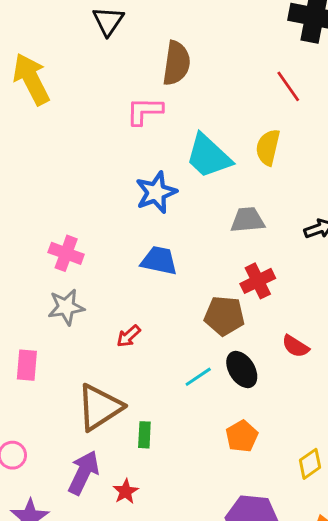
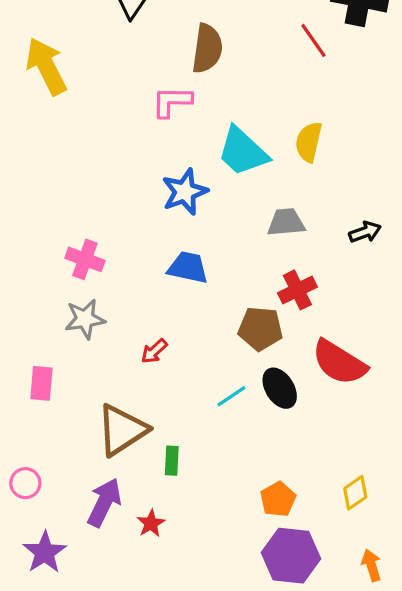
red line: (288, 86) -> (313, 40), moved
red semicircle: (295, 346) -> (339, 362), size x1.8
orange pentagon: (242, 436) -> (278, 499), moved

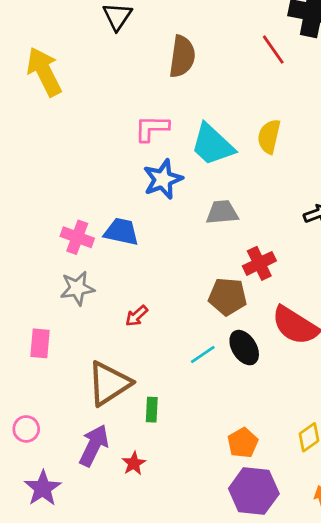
pink L-shape: (172, 102) -> (152, 128), moved
gray trapezoid: (286, 222) -> (222, 212), moved
blue trapezoid: (188, 267) -> (121, 232), moved

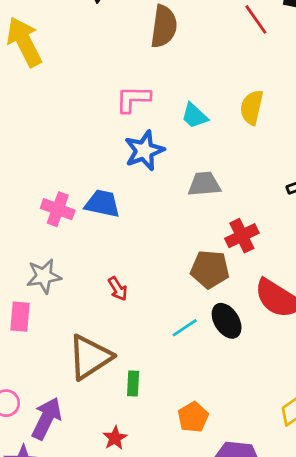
cyan trapezoid: (212, 145) -> (194, 116), size x0.6
gray star: (77, 288) -> (44, 276), moved
red arrow: (137, 316) -> (118, 289), turned -80
orange pentagon: (243, 443) -> (193, 417), moved
purple arrow: (94, 445) -> (47, 418), moved

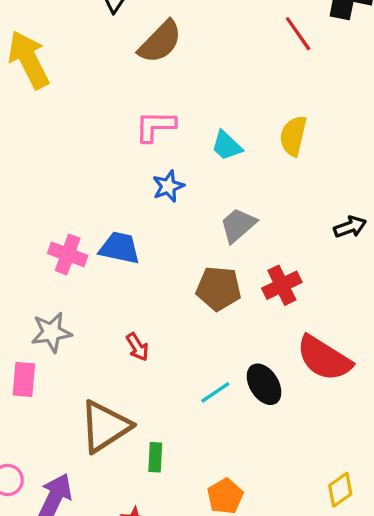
brown semicircle: (164, 26) -> (160, 42), moved, turned 36
blue star: (144, 151) -> (168, 186), size x0.7
gray trapezoid: (204, 184) -> (238, 225), turned -36
brown pentagon: (210, 269) -> (219, 288), moved

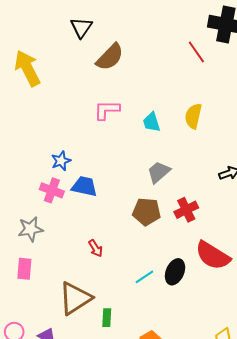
cyan trapezoid: (227, 146) -> (152, 122), turned 30
blue star: (168, 186) -> (61, 161), moved
gray star: (51, 332) -> (30, 229), moved
black ellipse: (264, 384) -> (175, 272), turned 55

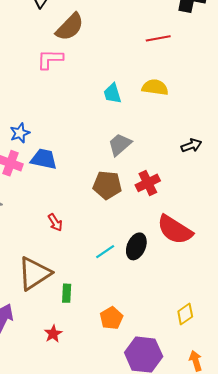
red line: (196, 52) -> (158, 38), moved, turned -65
pink L-shape: (107, 110) -> (50, 59), moved
yellow semicircle: (193, 116) -> (155, 87), turned 85

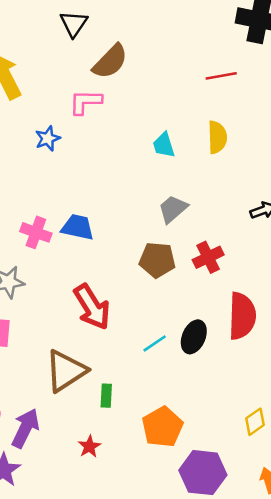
yellow semicircle: (155, 87) -> (217, 137), turned 80
blue star: (20, 133) -> (48, 138), moved
red arrow: (55, 222) -> (92, 307), size x2.0
red semicircle: (175, 230) -> (242, 316), turned -120
orange pentagon: (111, 318) -> (162, 427), size x1.4

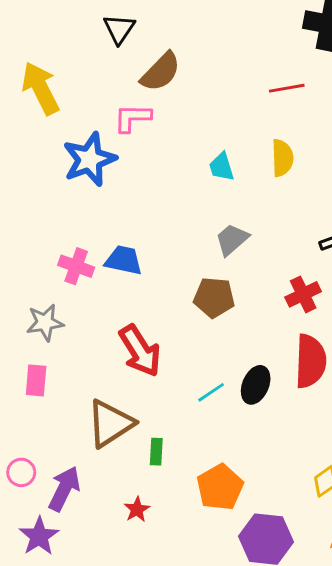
blue star: (48, 138) -> (89, 159), size x1.8
red cross: (208, 257) -> (303, 294), moved

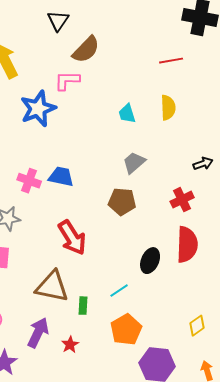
cyan line: (211, 392) -> (119, 291), moved
brown triangle: (110, 423) -> (52, 287), turned 45
purple arrow: (64, 489) -> (38, 333), moved

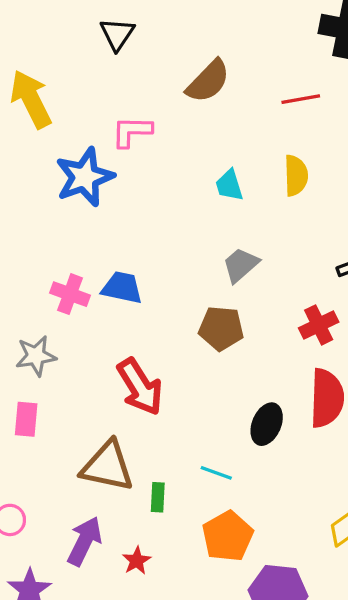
brown semicircle: (86, 50) -> (208, 81), moved
cyan line: (119, 291) -> (216, 473), turned 54

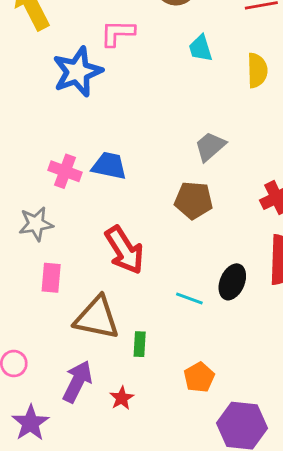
cyan trapezoid: (229, 185) -> (200, 48), moved
pink rectangle: (26, 419) -> (51, 278), moved
cyan line: (216, 473) -> (189, 298), moved
orange pentagon: (228, 536) -> (199, 377), size x0.7

